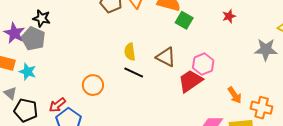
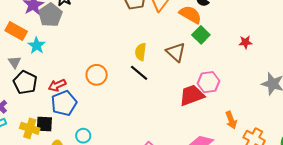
brown triangle: (166, 57) -> (176, 52), moved

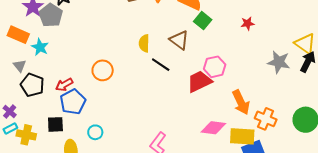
black line: (139, 73) -> (161, 65), moved
orange arrow: (231, 120) -> (241, 102), size x1.4
yellow cross: (30, 128) -> (26, 135), moved

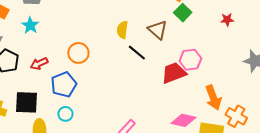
cyan star: (40, 47) -> (30, 25), moved
blue pentagon: (73, 102) -> (64, 85), moved
black square: (55, 124) -> (27, 102), size x1.4

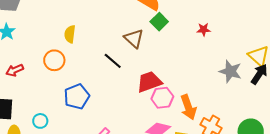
yellow semicircle: (122, 30) -> (70, 34), moved
pink hexagon: (190, 60) -> (162, 98), moved
blue pentagon: (64, 85) -> (77, 97), moved

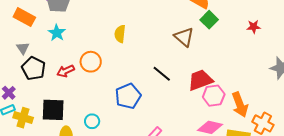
orange circle: (54, 60) -> (91, 62), moved
black line: (113, 61) -> (162, 74), moved

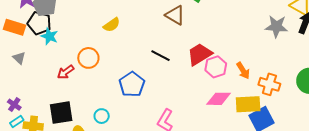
yellow semicircle: (120, 34) -> (112, 25), turned -120
black pentagon: (34, 68) -> (39, 23), moved
orange arrow: (240, 105) -> (243, 71), size x0.7

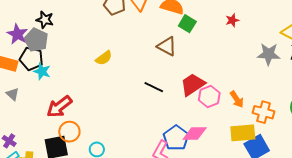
orange circle: (88, 58) -> (69, 132), moved
red arrow: (66, 72) -> (59, 107), size x1.5
blue pentagon: (132, 84) -> (176, 138), moved
pink diamond: (219, 99) -> (195, 134), moved

